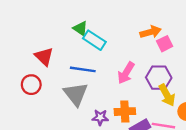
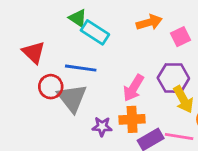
orange arrow: (151, 32) -> (149, 22), moved
pink arrow: (126, 73) -> (133, 88), moved
red circle: (31, 85) -> (51, 87), moved

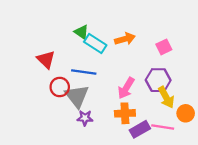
orange arrow: (149, 22) -> (125, 39), moved
purple star: (102, 127) -> (85, 118), moved

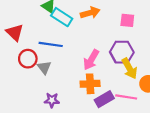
pink square: (164, 47) -> (127, 20), turned 32
gray triangle: (77, 96) -> (44, 67), size x0.6
purple star: (85, 118) -> (52, 100), moved

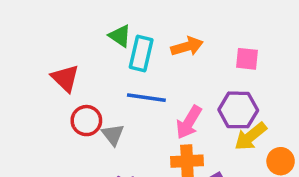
cyan rectangle: (62, 17) -> (141, 53), turned 70
blue line: (51, 44) -> (146, 98), moved
yellow arrow: (129, 68) -> (251, 136), turned 80

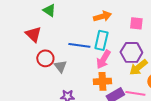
green triangle: (120, 36) -> (49, 10), moved
cyan rectangle: (141, 53) -> (101, 40), moved

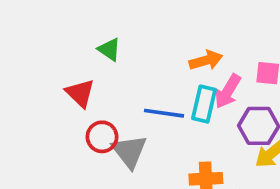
pink arrow: (103, 59) -> (228, 91), moved
gray triangle: (60, 66) -> (129, 151), size x1.5

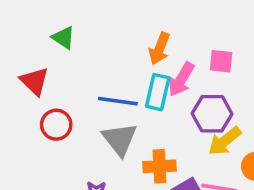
orange arrow: (206, 60) -> (159, 49), turned 128
gray triangle: (129, 151) -> (120, 139), moved

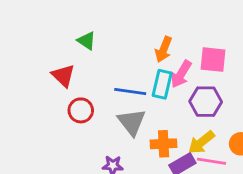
pink square: (221, 61) -> (213, 60), size x1.4
yellow arrow: (225, 141) -> (201, 142), moved

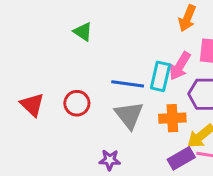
orange arrow: (164, 49) -> (187, 18), moved
red triangle: (63, 76) -> (32, 105), moved
orange cross: (164, 144) -> (172, 118), moved

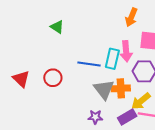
pink arrow: (180, 66) -> (126, 51), turned -36
gray triangle: (129, 115) -> (104, 89), moved
purple star: (110, 160) -> (95, 117), moved

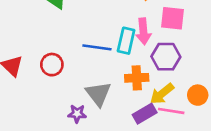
gray triangle: (104, 89) -> (98, 94), moved
purple star: (95, 117) -> (77, 114), moved

